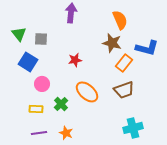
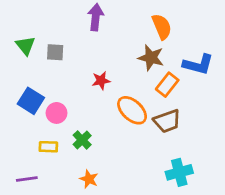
blue square: (28, 62) -> (31, 101), moved
orange ellipse: (87, 92) -> (132, 110), moved
purple line: (39, 133) -> (27, 179), moved

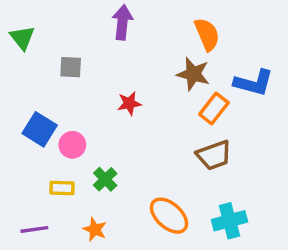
green triangle: (25, 46) -> (22, 38), moved
orange ellipse: (132, 110) -> (169, 216), moved
orange star: (89, 179) -> (95, 229), moved

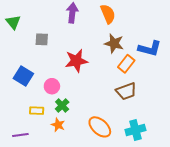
orange semicircle: (207, 34) -> (108, 14), moved
red star: (129, 103) -> (76, 61), size x1.6
pink circle: (72, 145) -> (52, 86), moved
orange star: (95, 229) -> (58, 125), moved

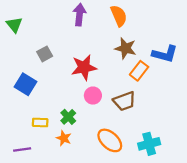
gray square: (42, 39) -> (45, 54), moved, turned -32
pink circle: (52, 86) -> (93, 96), moved
brown trapezoid: (126, 91) -> (124, 101), moved

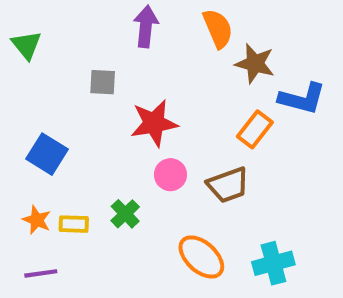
brown star: (126, 48) -> (255, 64), moved
gray square: (45, 54) -> (103, 82), moved, turned 32
orange star: (64, 138) -> (37, 220), moved

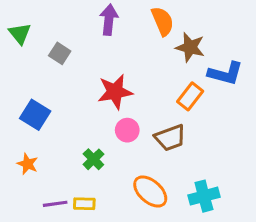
gray square: (103, 82) -> (60, 53), moved, turned 30
yellow rectangle: (74, 224) -> (84, 204), moved
purple line: (41, 273) -> (55, 204), moved

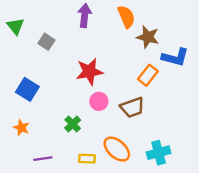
yellow rectangle: (84, 204) -> (87, 159), moved

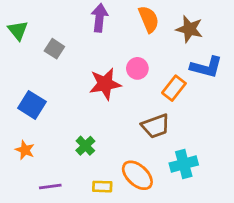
brown star: (148, 37) -> (189, 29), moved
pink circle: (99, 101) -> (137, 68), moved
cyan cross: (159, 153) -> (184, 164), moved

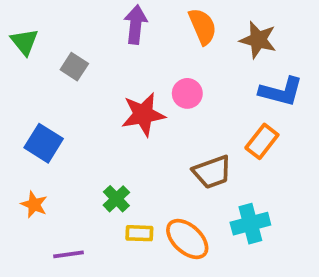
orange rectangle: (174, 88) -> (262, 141), moved
yellow rectangle: (102, 187) -> (139, 233), moved

